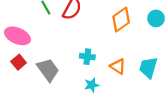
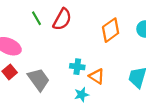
orange triangle: (118, 66) -> (97, 76), moved

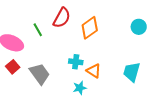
green line: (36, 18) -> (38, 30), moved
orange diamond: (111, 30) -> (90, 28), moved

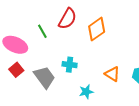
cyan cross: (76, 62) -> (70, 65), moved
orange triangle: (94, 71) -> (112, 74), moved

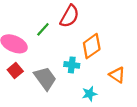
orange diamond: (97, 29) -> (92, 46), moved
green line: (42, 31) -> (43, 29), turned 72

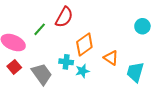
orange triangle: (117, 75) -> (111, 58), moved
cyan star: (89, 94) -> (82, 71), moved

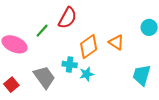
orange triangle: (111, 58) -> (116, 42), moved
red square: (14, 67) -> (11, 85), moved

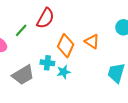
orange diamond: (89, 46) -> (66, 46), turned -30
gray trapezoid: (44, 77) -> (23, 75), turned 95

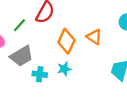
cyan cross: (47, 63) -> (40, 74), moved
gray trapezoid: (23, 75) -> (22, 56), moved

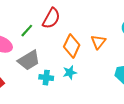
orange triangle: (94, 37) -> (98, 42), turned 35

